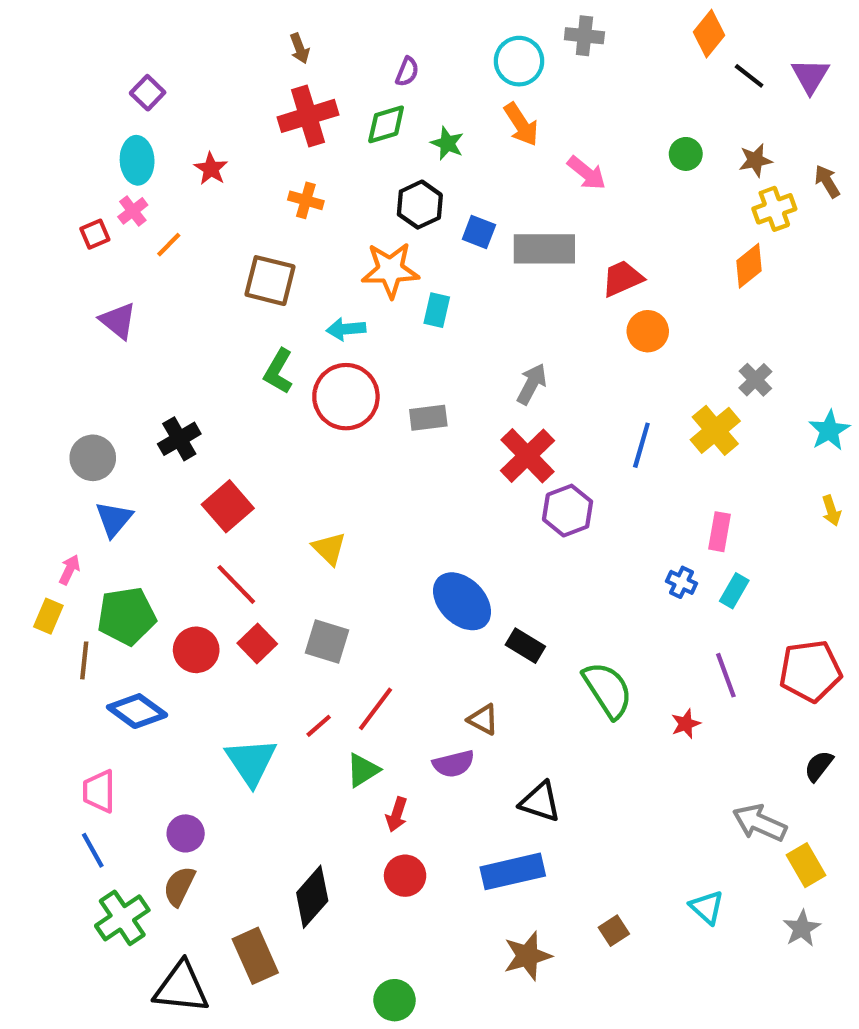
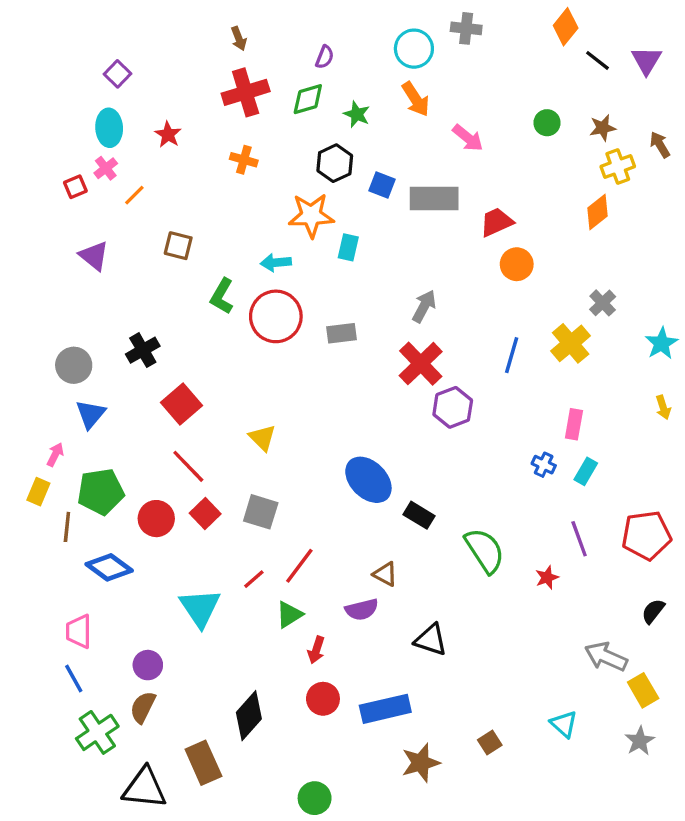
brown square: (270, 281) -> (178, 246), moved, size x0.7
blue rectangle: (513, 871) -> (385, 709), moved

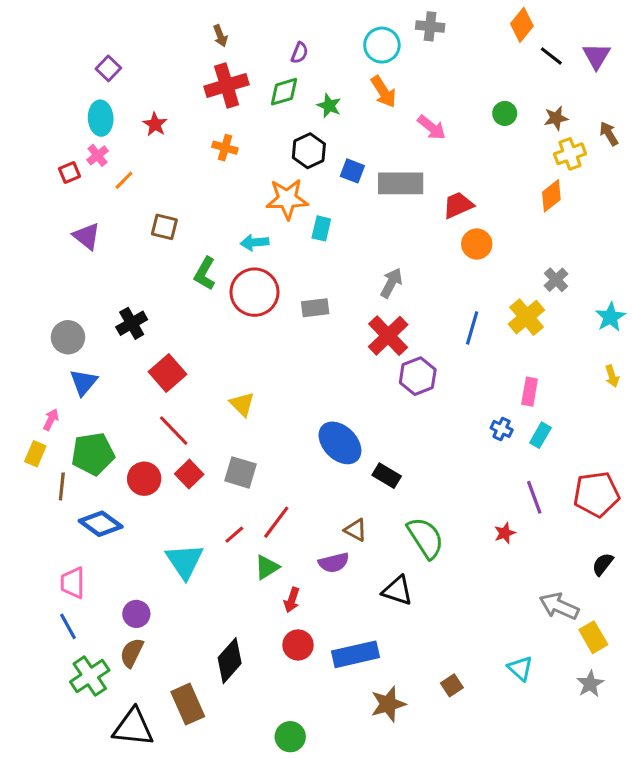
green semicircle: (485, 551) -> (425, 538), moved

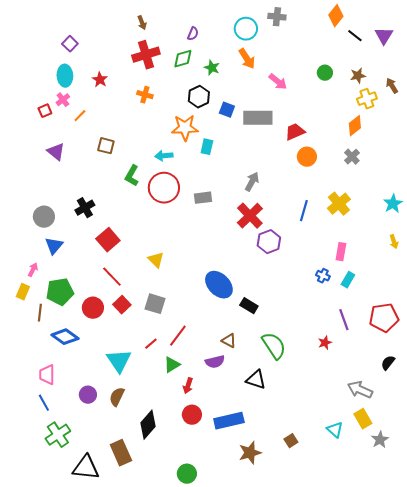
gray cross: (556, 280) -> (352, 157), moved
yellow rectangle: (593, 637) -> (363, 419), moved
brown semicircle: (132, 653) -> (117, 397), moved

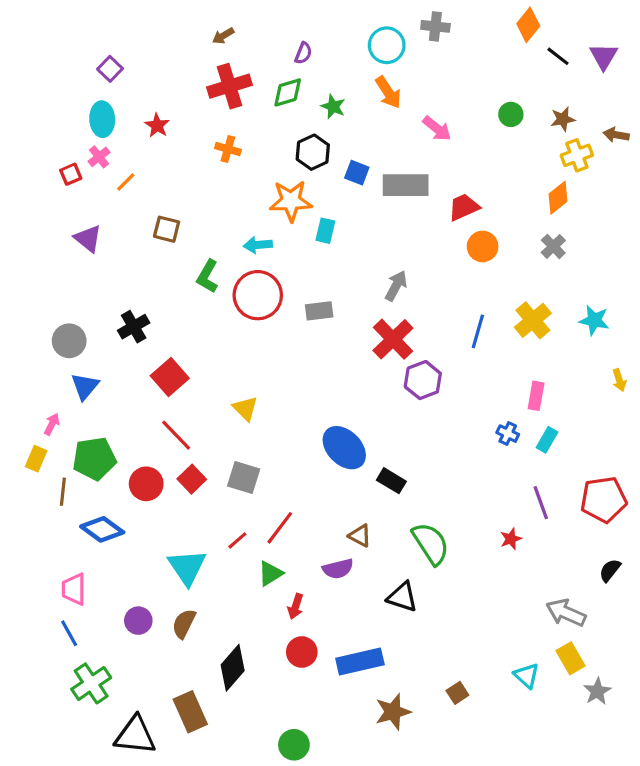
brown arrow: (142, 23) -> (223, 36), turned 80
brown arrow: (392, 86) -> (616, 135), turned -49
cyan star: (393, 204) -> (594, 320), moved, turned -30

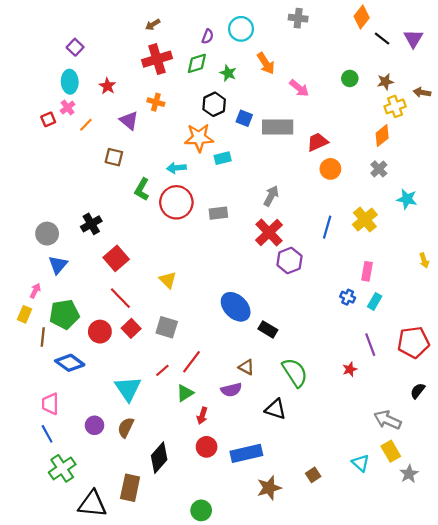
cyan circle: (387, 45) -> (241, 29), moved
cyan rectangle: (325, 231) -> (223, 158), turned 63
purple triangle: (88, 239) -> (129, 120), moved
cyan star: (594, 320) -> (407, 199), moved
brown rectangle: (190, 712) -> (130, 488), turned 36

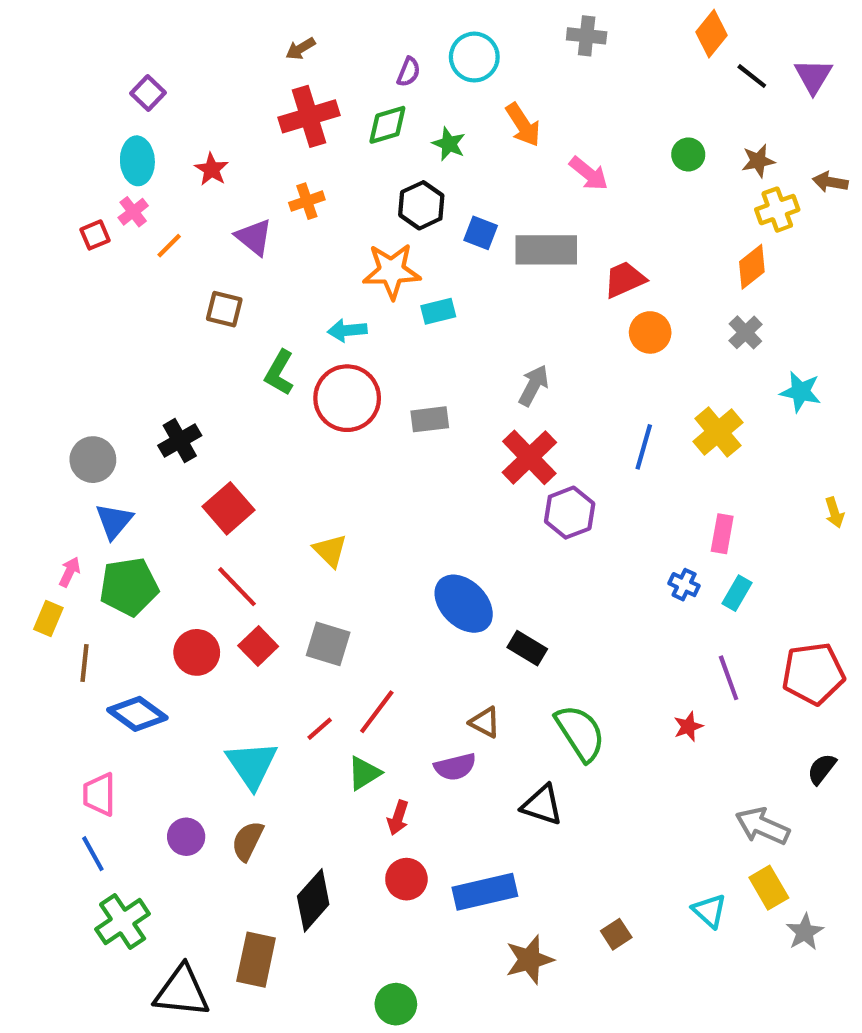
orange cross: (156, 102) -> (307, 201), turned -35
green pentagon: (64, 314) -> (129, 587), moved

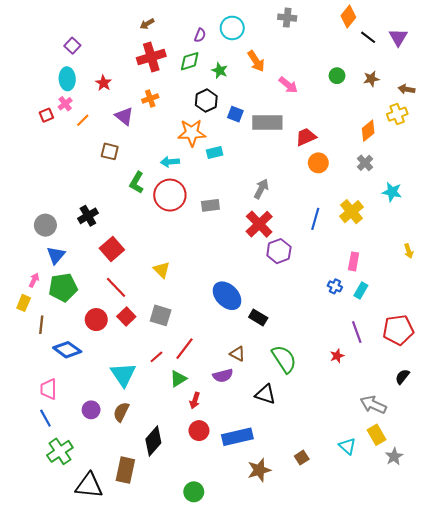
yellow cross: (777, 210) -> (397, 114), moved

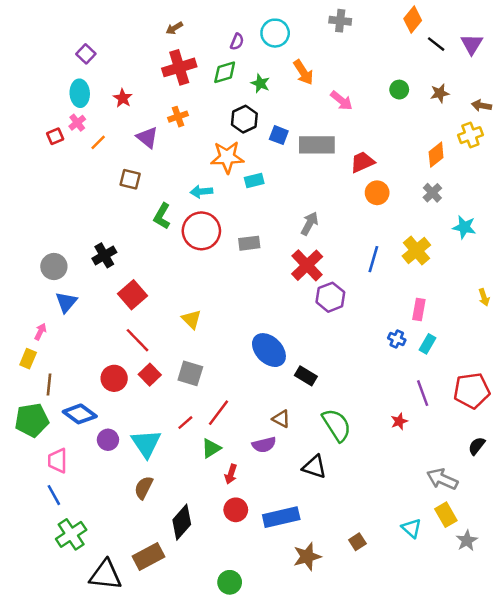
green pentagon: (63, 287) -> (32, 420), moved
purple circle: (91, 410) -> (108, 440), moved
brown rectangle: (125, 470) -> (149, 556), turned 50

